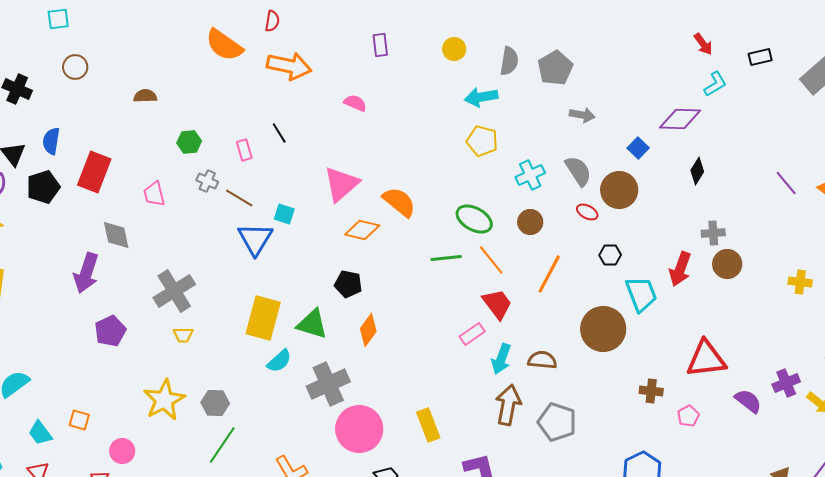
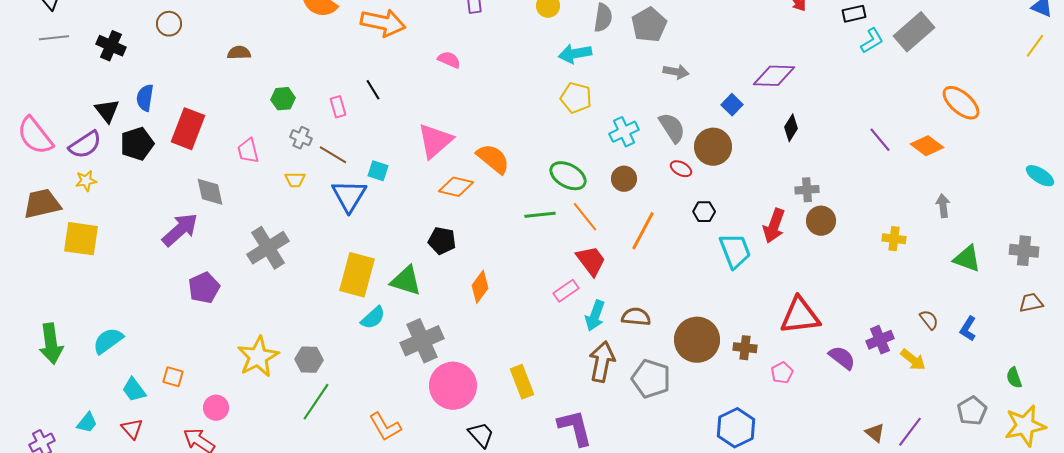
cyan L-shape: (715, 84) -> (872, 41), moved
purple arrow: (86, 273) -> (180, 230), turned -150
brown circle: (603, 329) -> (697, 340), moved
orange diamond: (368, 330) -> (480, 287), moved
yellow trapezoid: (183, 335) -> (295, 180), moved

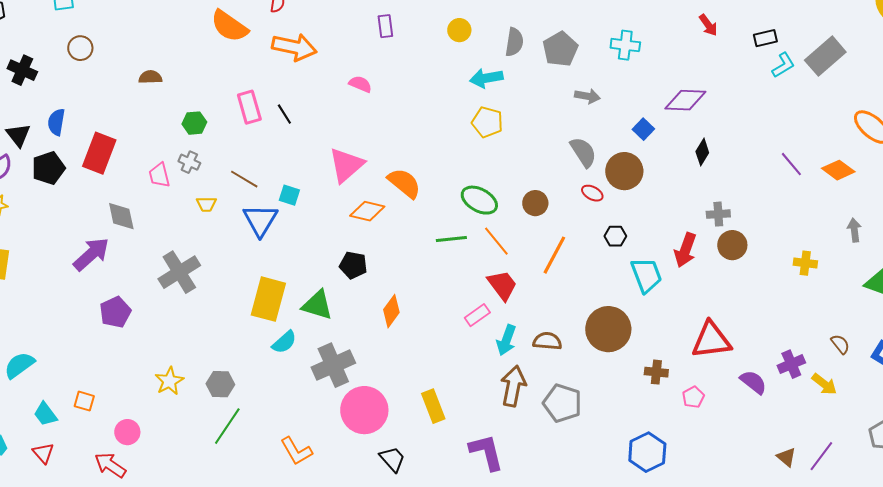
pink rectangle: (338, 107) -> (249, 107), moved, size x1.5
cyan cross: (624, 132) -> (625, 45), moved, turned 32
gray cross: (301, 138) -> (189, 162), moved
brown circle: (697, 340) -> (608, 329), moved
yellow star: (258, 357) -> (169, 381), size x0.7

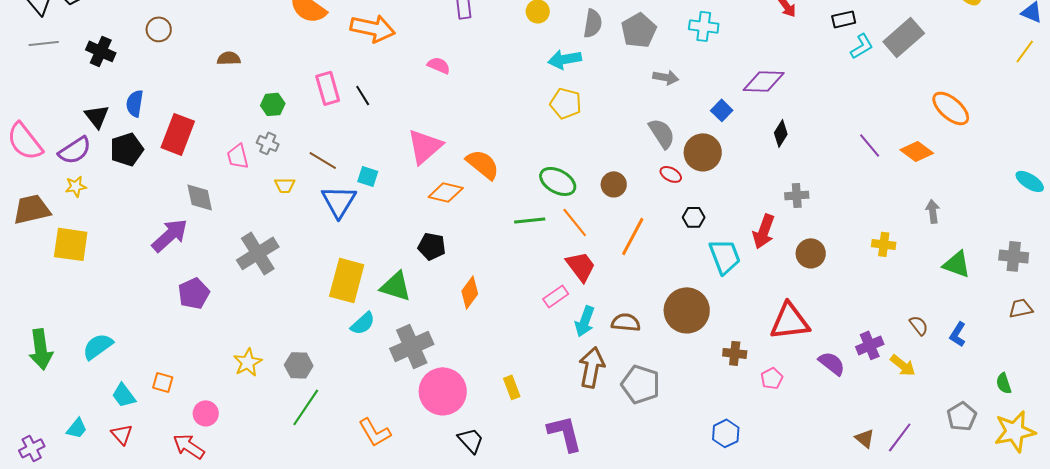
brown circle: (732, 245) -> (811, 253), moved
yellow rectangle: (433, 406) -> (512, 387), size x0.7
blue hexagon: (647, 452) -> (726, 433), size x0.7

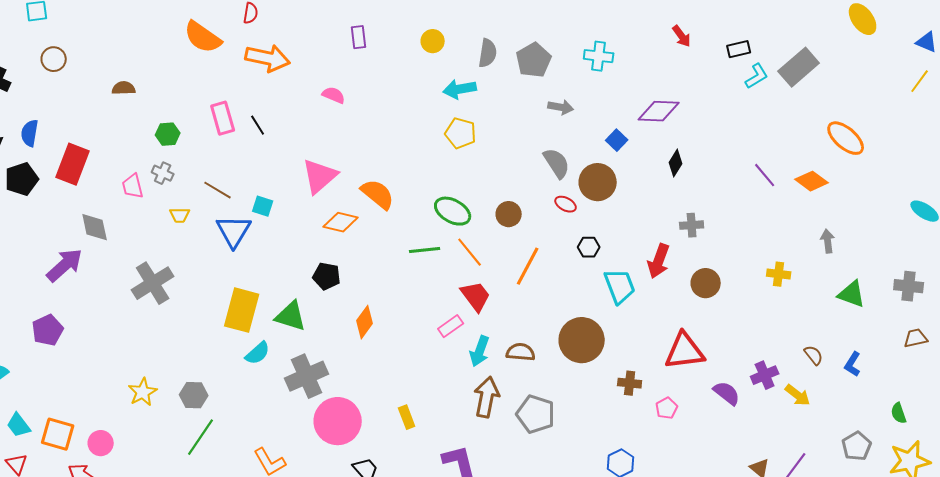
purple pentagon: (194, 293) -> (48, 330), moved
orange square: (163, 382) -> (58, 434), moved, size x1.6

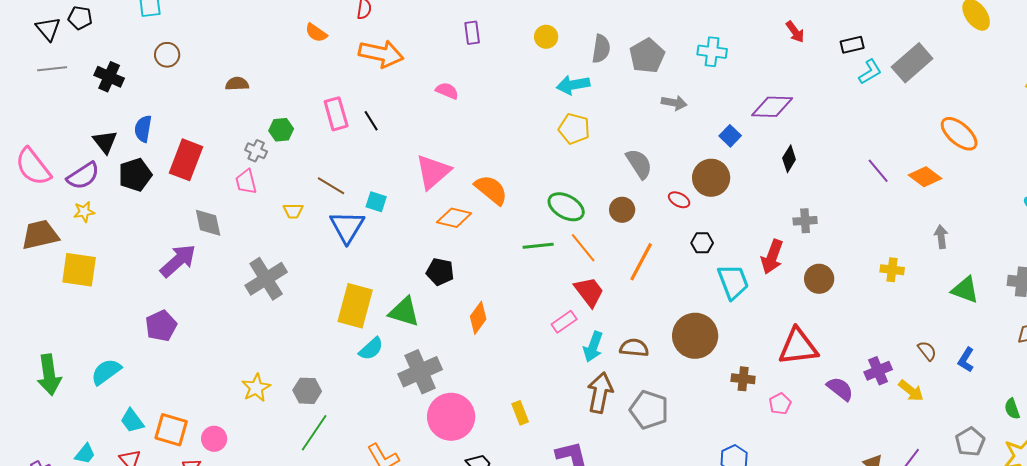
orange semicircle: (203, 37) -> (316, 33), size x0.6
gray semicircle: (557, 163) -> (639, 164), moved
gray cross: (163, 173) -> (256, 151), moved

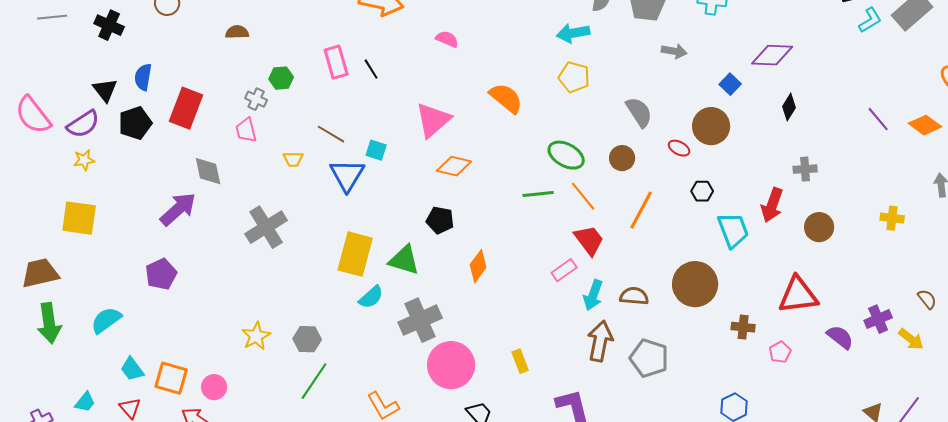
orange semicircle: (491, 190) -> (506, 98), moved
brown trapezoid: (40, 235) -> (40, 273), moved

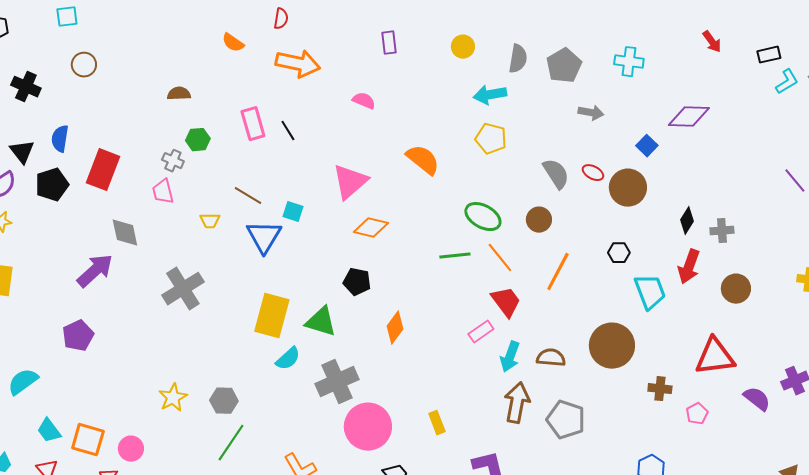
brown semicircle: (237, 32) -> (179, 94), moved
black diamond: (789, 107) -> (687, 221), moved
red ellipse: (679, 148) -> (593, 173), moved

